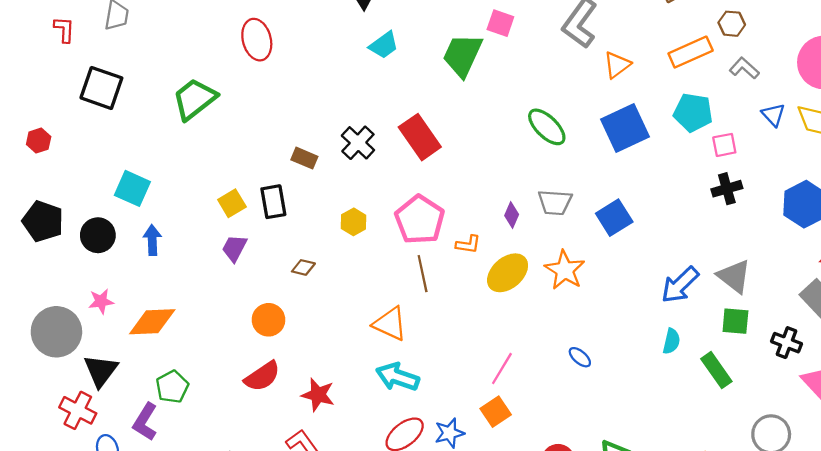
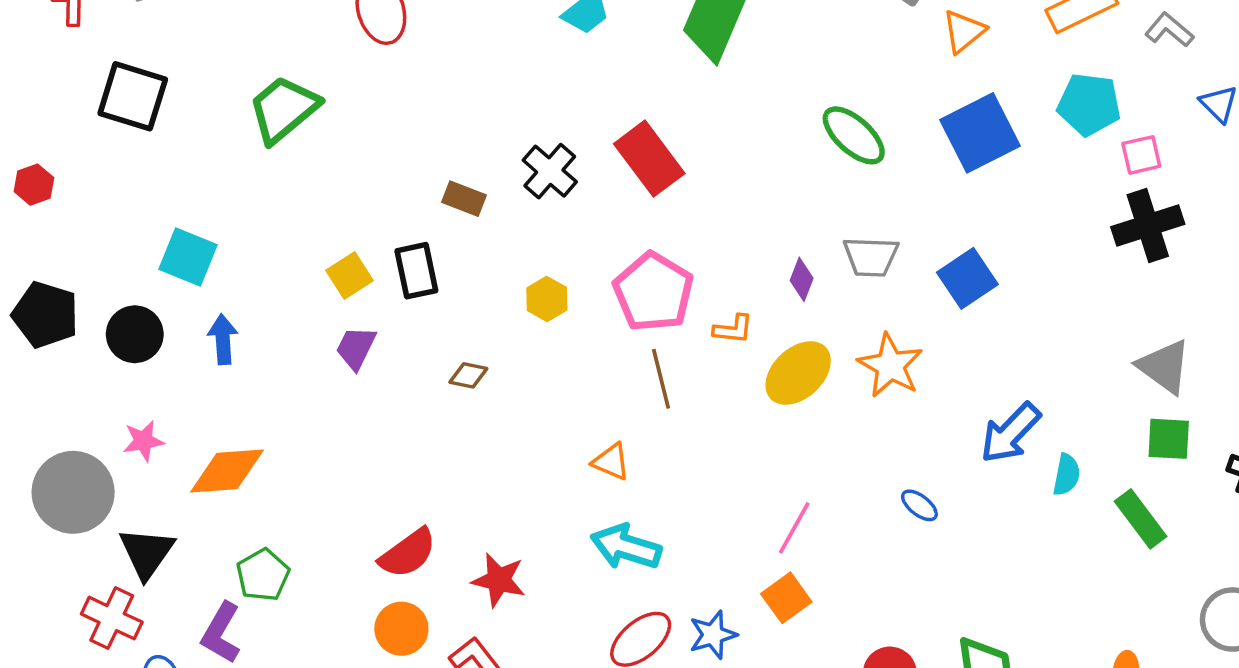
black cross: (727, 189) -> (1148, 225), size x1.4
blue arrow: (680, 285) -> (1010, 433), moved
orange circle: (268, 320) -> (401, 629), moved
orange triangle: (390, 324) -> (611, 462), size x0.7

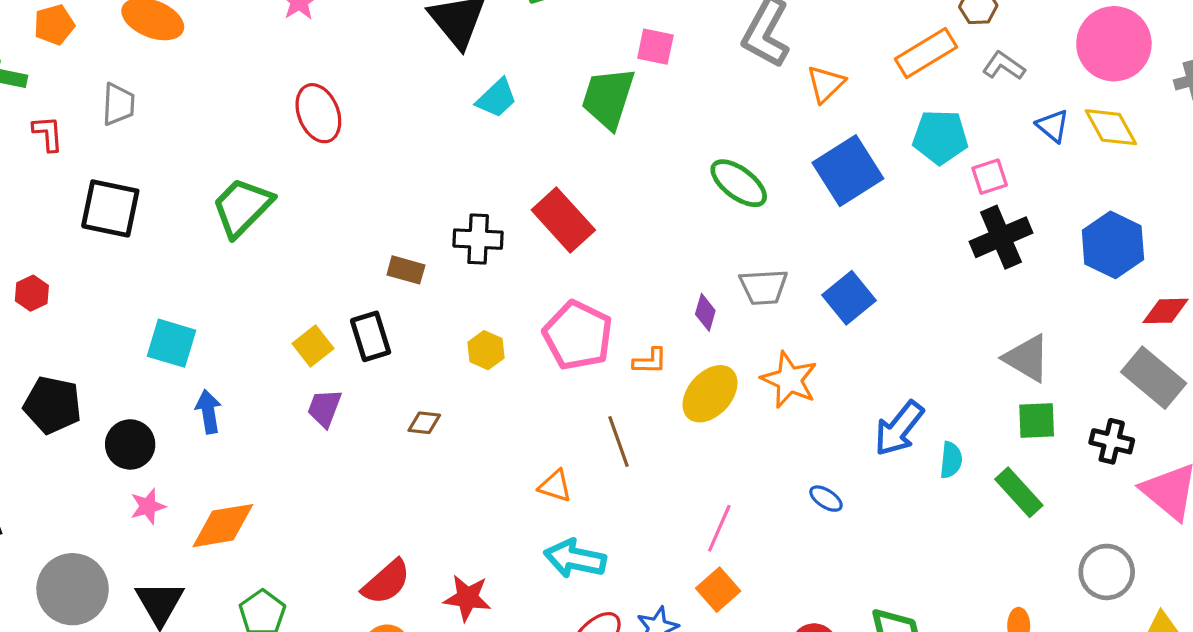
black cross: (550, 171) -> (478, 239), turned -33
black circle: (135, 334) -> (130, 444), moved
brown line: (661, 379) -> (618, 441), moved
gray circle: (73, 492) -> (73, 589), moved

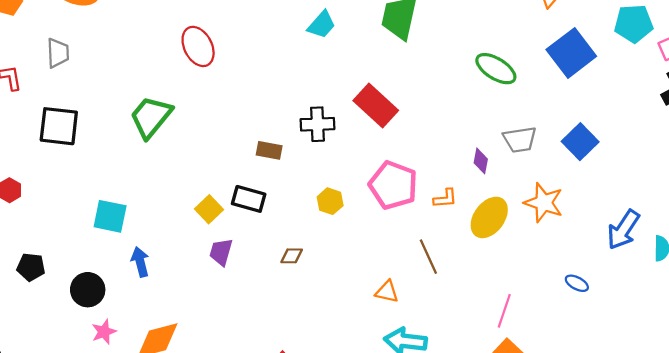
black rectangle: (371, 336) -> (249, 199), turned -52
black pentagon: (52, 405) -> (31, 267), size x0.7

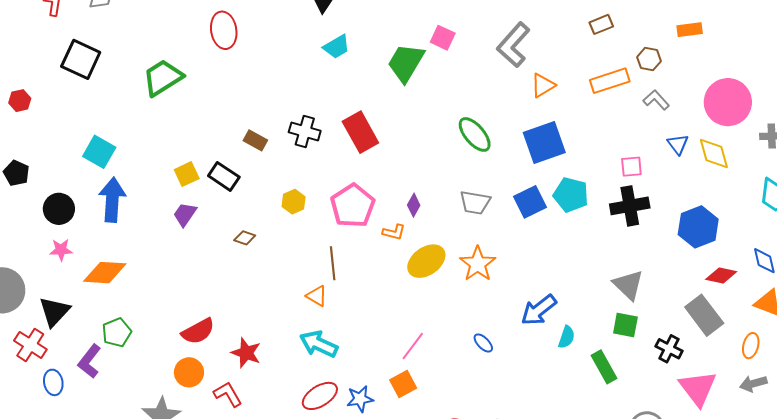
cyan pentagon: (634, 24) -> (571, 195), moved
blue square: (580, 142) -> (530, 202), moved
purple diamond: (481, 161) -> (414, 205), moved
brown line: (428, 257) -> (333, 263), moved
blue arrow: (140, 262) -> (112, 200), size x1.6

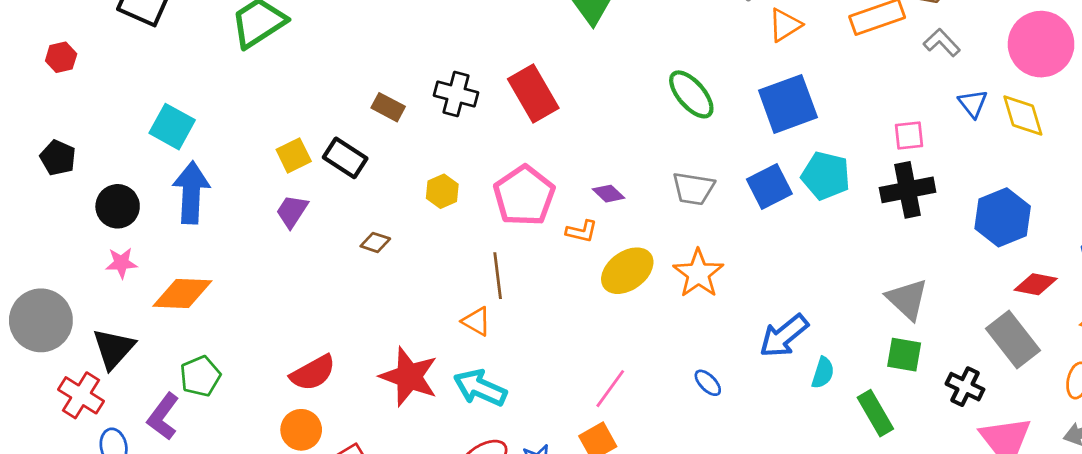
purple diamond: (414, 205) -> (609, 194), turned -75
red star: (246, 353) -> (409, 377), moved, size x1.4

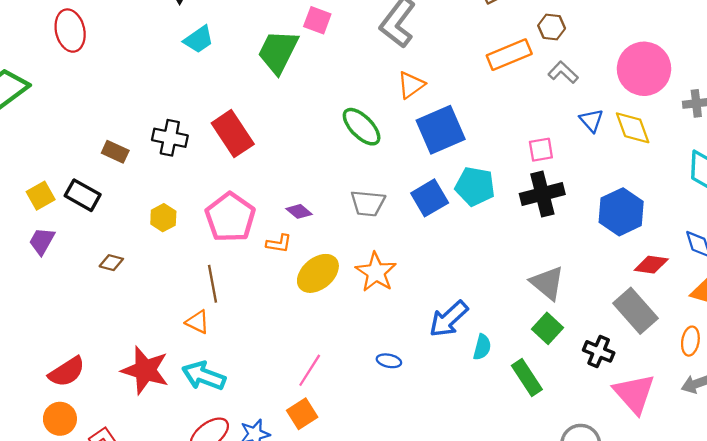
orange triangle: (785, 25) -> (411, 85), moved
green square: (904, 355) -> (548, 328), turned 36
blue ellipse: (708, 383) -> (389, 361), turned -30

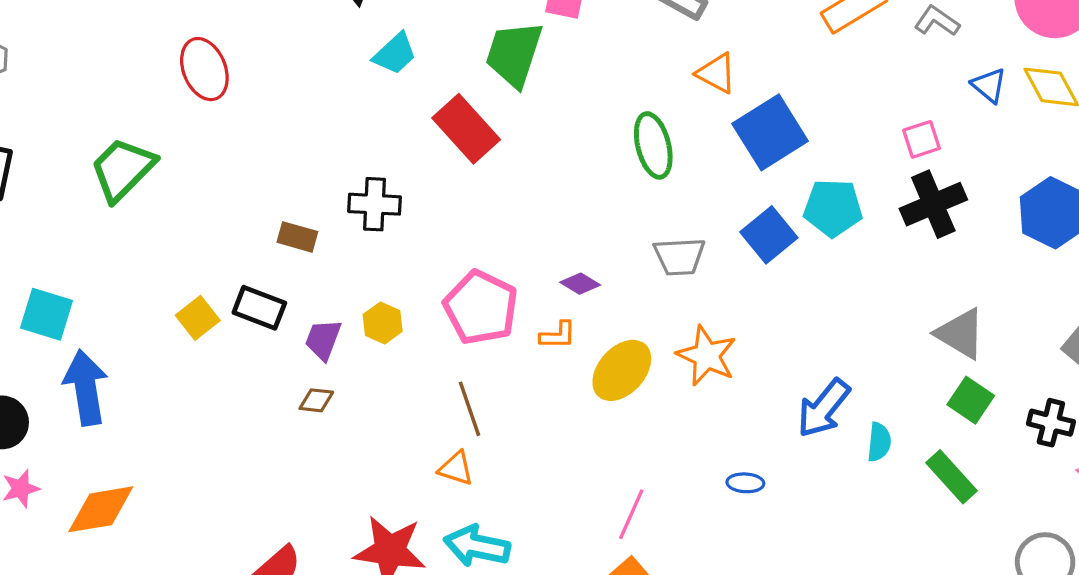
orange triangle: (411, 85) -> (716, 73), turned -48
green ellipse: (362, 127) -> (653, 145), turned 39
red rectangle: (233, 134) -> (466, 129), moved
purple trapezoid: (42, 241) -> (323, 340), moved

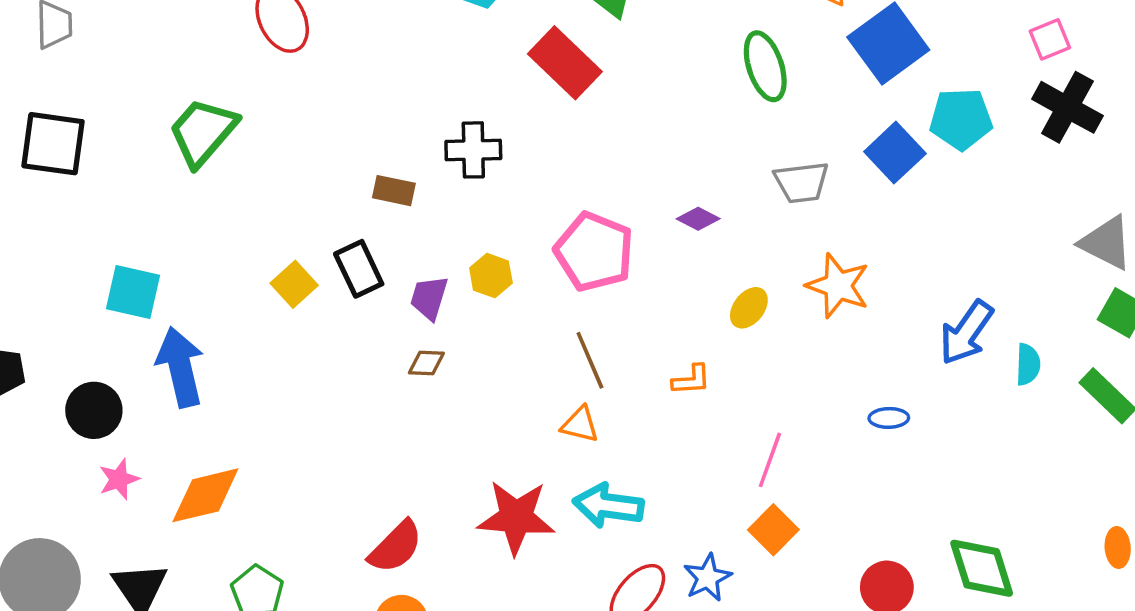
black cross: (933, 204) -> (1067, 107), turned -34
black rectangle: (259, 308) -> (359, 269), turned 48
orange L-shape: (558, 335) -> (691, 380), moved
yellow ellipse: (622, 370) -> (749, 308), size x0.6

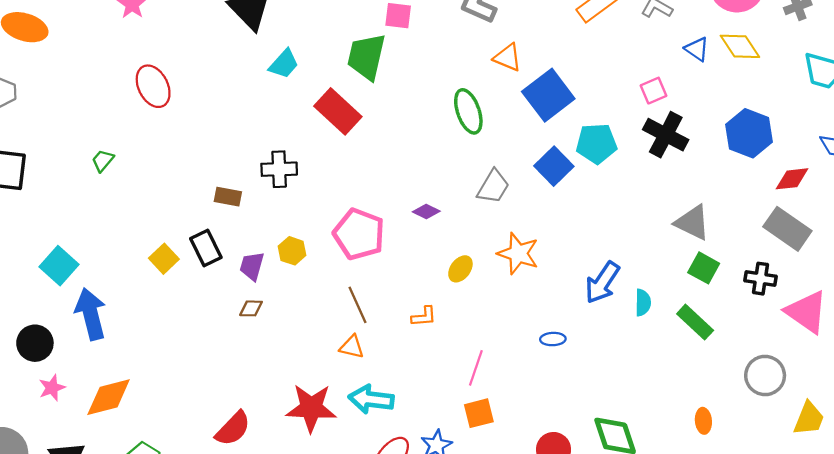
green trapezoid: (203, 132) -> (103, 161), size x0.5
gray trapezoid: (801, 182) -> (493, 187), turned -51
cyan square: (133, 292) -> (59, 266), turned 30
orange square: (773, 530) -> (479, 413), turned 32

